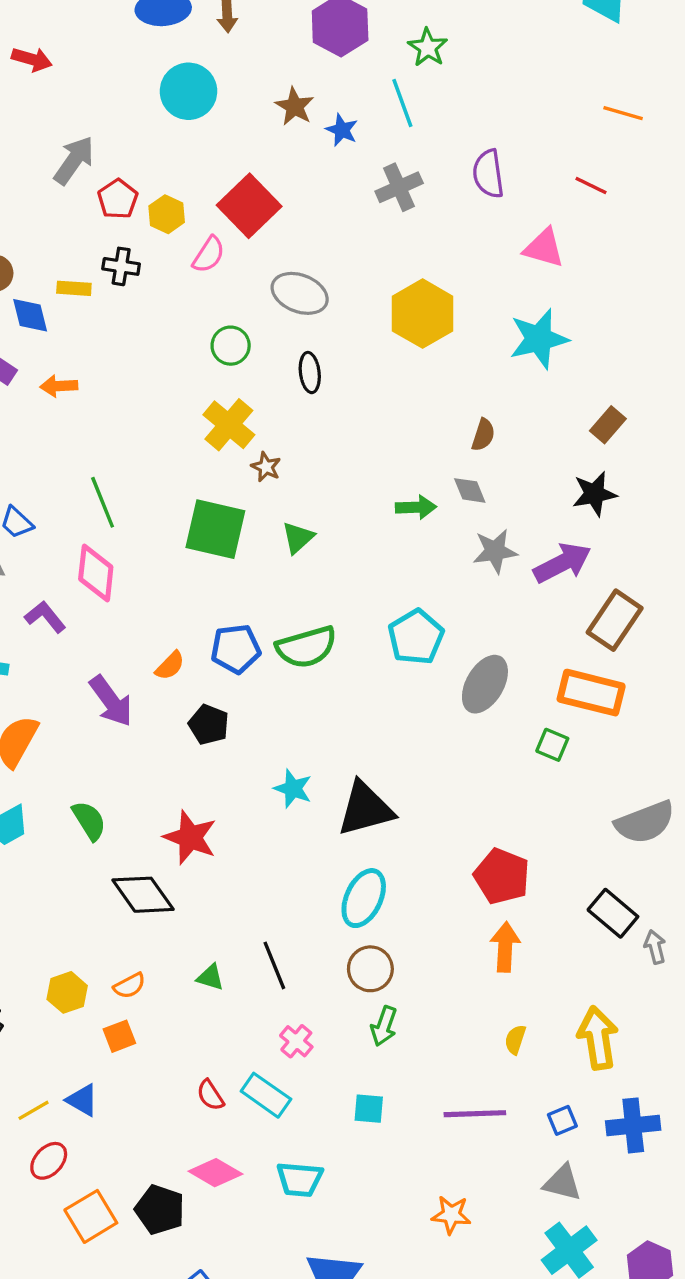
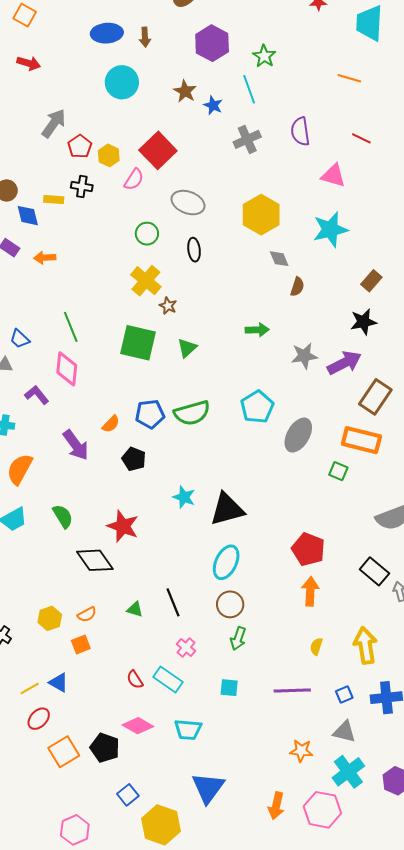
orange line: (623, 113) -> (349, 78), moved
gray diamond: (470, 490) -> (279, 259), moved
orange star: (451, 1215) -> (301, 751), moved

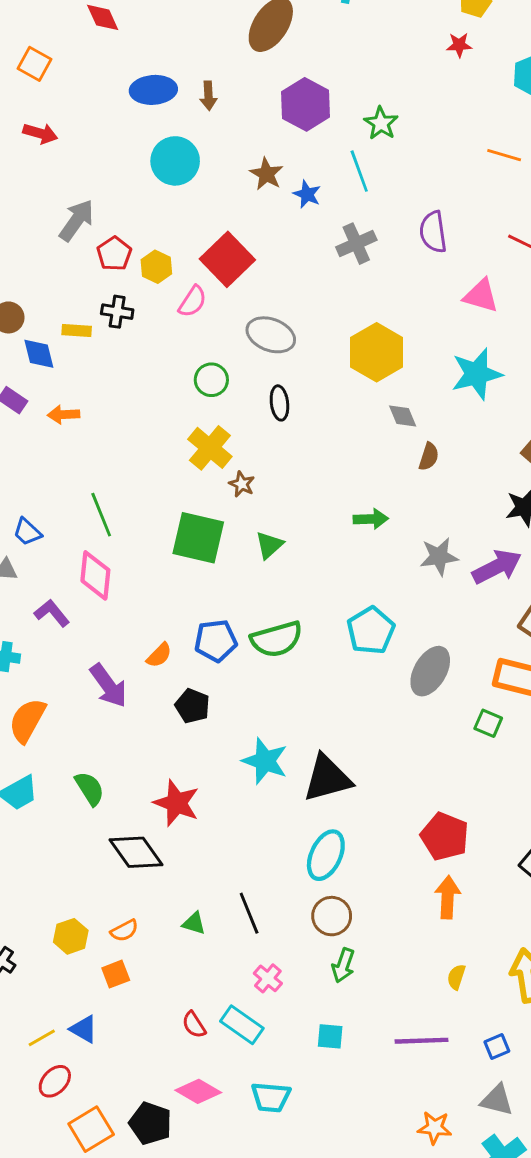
cyan star: (184, 497) -> (265, 761), size x1.4

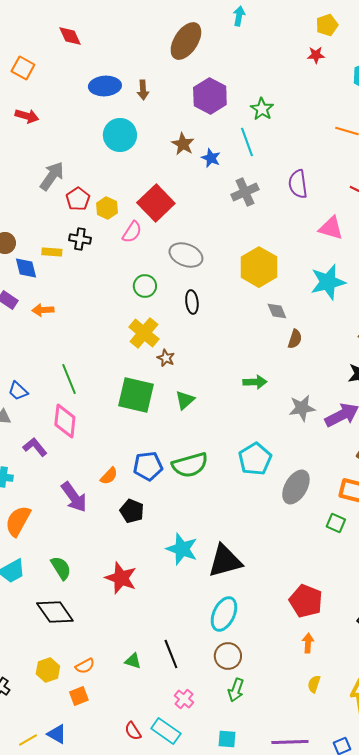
black diamond: (136, 852) -> (55, 612), moved
orange arrow: (448, 897) -> (308, 643), size x0.7
yellow semicircle: (456, 977) -> (314, 684), moved

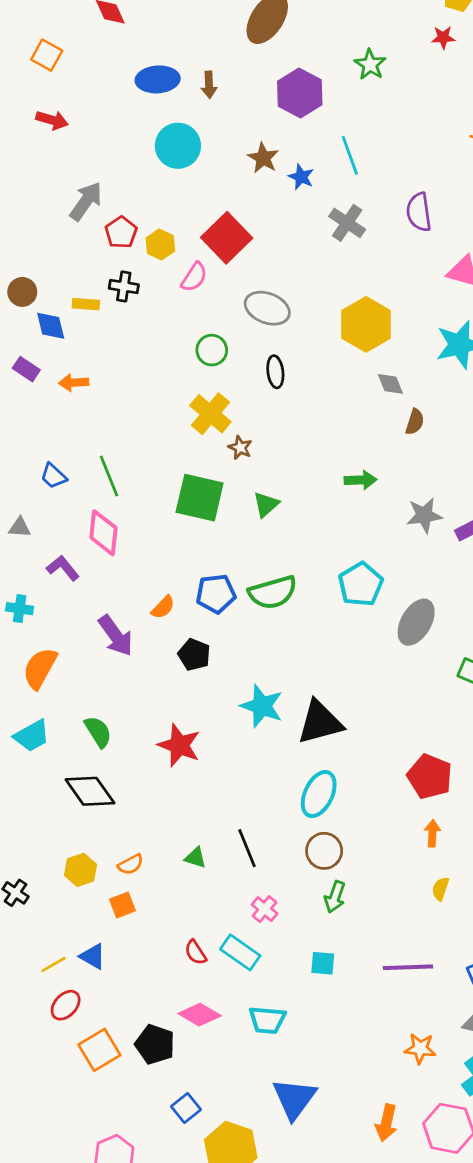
green star: (262, 109) -> (370, 65), moved
gray cross: (245, 192) -> (347, 223), turned -32
blue trapezoid: (18, 391) -> (53, 476), moved

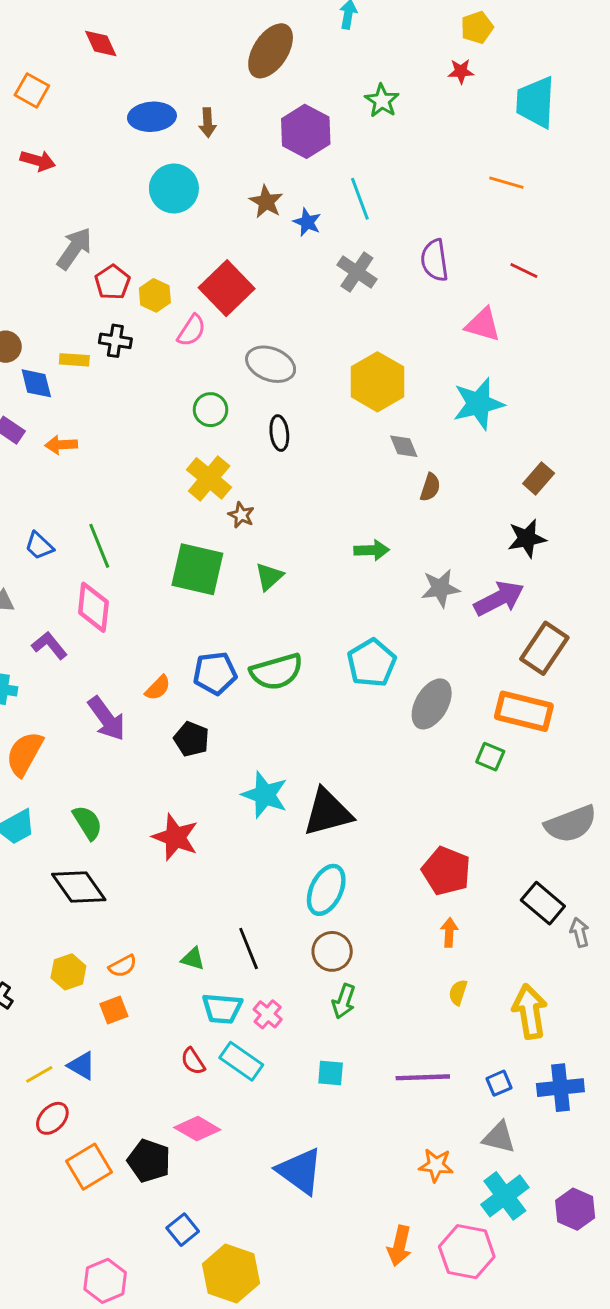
cyan trapezoid: (267, 1020) -> (222, 1009), moved
blue triangle: (294, 1099) -> (300, 1171), moved, turned -30

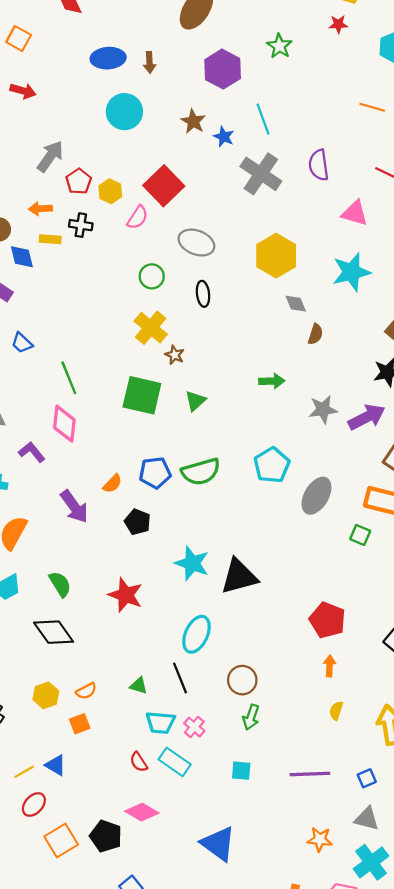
gray cross: (357, 272) -> (261, 174), size x1.4
orange arrow: (61, 445) -> (40, 209), moved
blue trapezoid: (39, 546) -> (22, 343), moved
cyan ellipse: (326, 890) -> (196, 634), moved

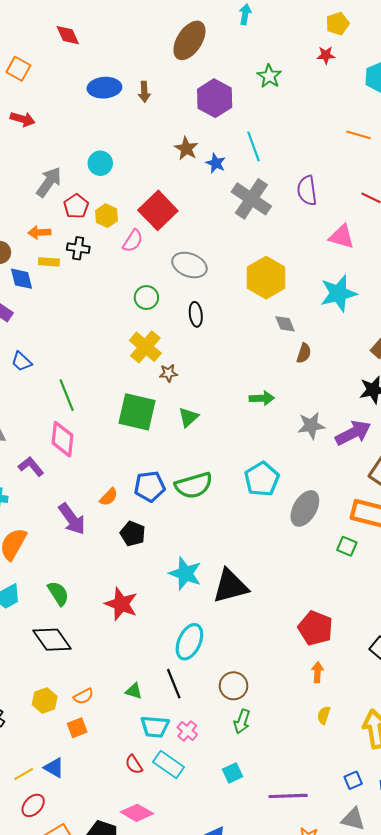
cyan circle: (124, 112) -> (100, 163), moved, size x0.7
brown star: (175, 355) -> (168, 373), turned -30
cyan square: (241, 771) -> (232, 773), turned -30
purple line: (310, 774) -> (288, 796), moved

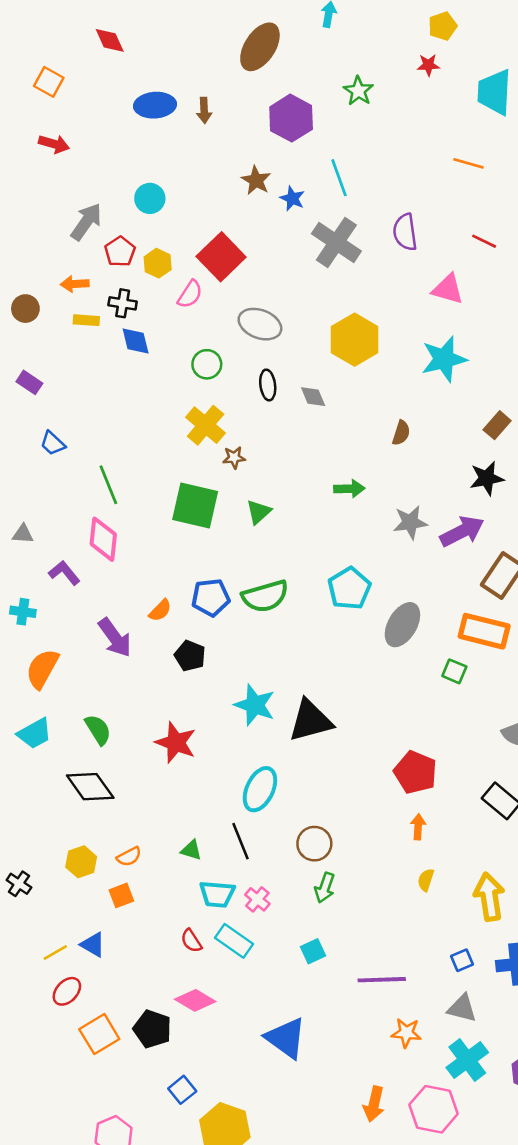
blue diamond: (22, 279) -> (136, 341), moved
gray diamond: (285, 324) -> (313, 397), moved

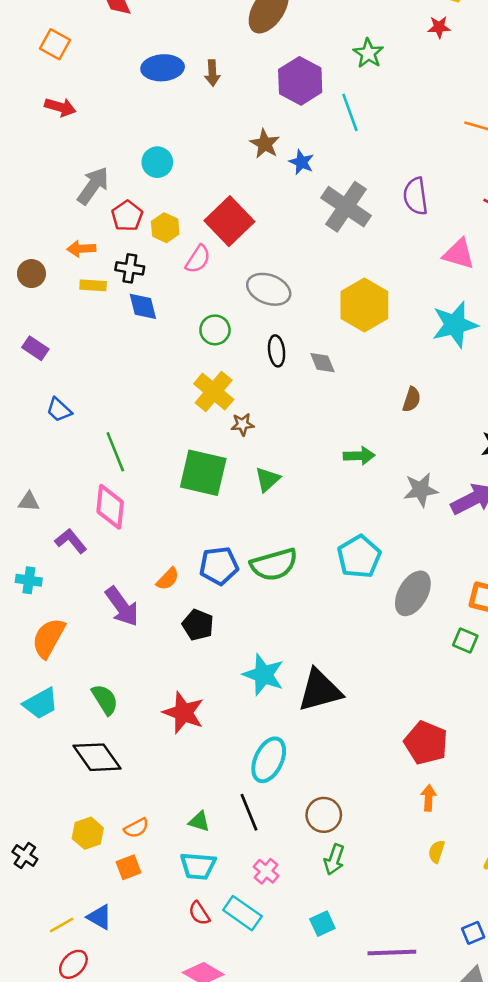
cyan line: (339, 178) -> (350, 112), moved
cyan trapezoid: (217, 894) -> (198, 866), moved

